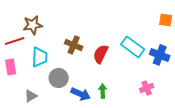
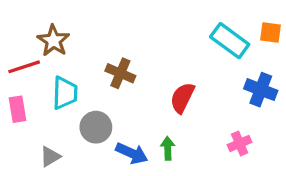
brown star: (33, 25) -> (53, 41), turned -30
cyan rectangle: (133, 47) -> (230, 41), moved
red semicircle: (101, 54) -> (182, 98), moved

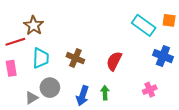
brown cross: (120, 73) -> (75, 58), moved
gray circle: (96, 127) -> (50, 88), moved
blue arrow: (132, 153) -> (83, 96), turned 84

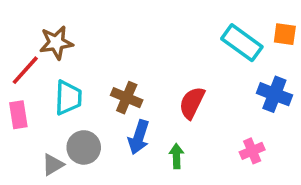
brown star: (34, 25) -> (56, 43), turned 30
red line: (15, 42) -> (25, 70), turned -30
blue arrow: (83, 96) -> (139, 137), moved

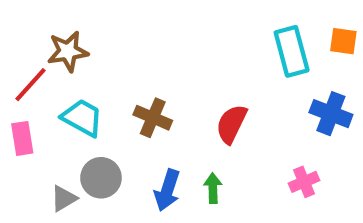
cyan rectangle: (242, 43) -> (292, 51), turned 39
cyan trapezoid: (68, 98) -> (82, 118), turned -63
blue arrow: (139, 137) -> (167, 190), moved

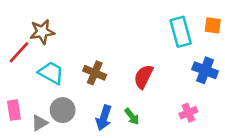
pink rectangle: (22, 138) -> (14, 110), moved
green arrow: (213, 188) -> (132, 116), turned 144

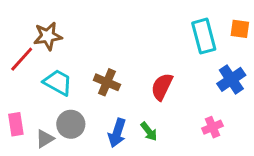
blue cross: (205, 70) -> (231, 79), turned 35

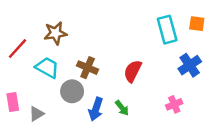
brown star: (48, 36) -> (55, 33), moved
gray circle: (71, 124) -> (72, 91), moved

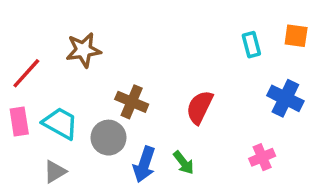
cyan rectangle: (167, 30) -> (251, 45), size x0.6
blue cross: (190, 65) -> (285, 98), turned -30
cyan trapezoid: (47, 68) -> (60, 123), moved
pink rectangle: (13, 102) -> (19, 121), moved

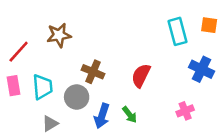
cyan rectangle: (251, 45) -> (178, 31), size x1.5
cyan trapezoid: (60, 123) -> (43, 87), turned 56
gray triangle: (55, 172) -> (50, 124), moved

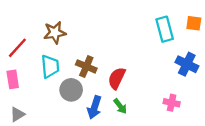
red semicircle: (141, 76) -> (117, 78), moved
cyan trapezoid: (43, 87) -> (50, 66), moved
pink cross: (185, 111) -> (172, 103), turned 35
gray triangle: (50, 124) -> (17, 114), moved

